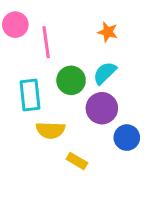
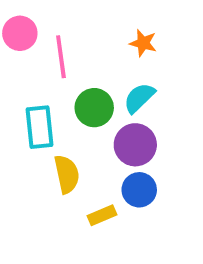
yellow semicircle: (51, 130) -> (67, 174), turned -104
blue circle: (127, 138) -> (139, 190), moved
yellow rectangle: (77, 161) -> (102, 215), turned -54

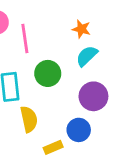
cyan semicircle: (139, 98) -> (87, 56), moved
purple circle: (135, 145) -> (93, 96), moved

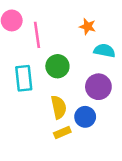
cyan semicircle: (87, 56) -> (104, 51), moved, turned 55
yellow semicircle: (29, 119) -> (59, 107), moved

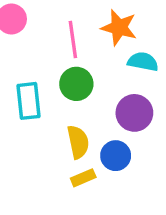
orange star: (88, 26) -> (119, 28), size x1.5
pink line: (37, 35) -> (73, 39), moved

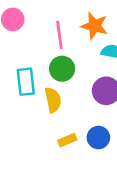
yellow semicircle: (78, 142) -> (53, 100), moved
blue circle: (116, 156) -> (98, 138), moved

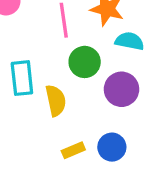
green circle: (62, 69) -> (85, 62), moved

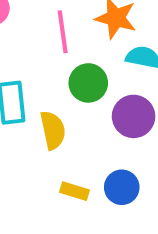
yellow rectangle: (73, 150) -> (74, 191), turned 40

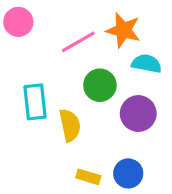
pink line: (63, 32) -> (78, 42), turned 68

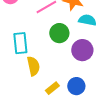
yellow semicircle: (70, 125) -> (33, 66), moved
yellow rectangle: (88, 177) -> (52, 88), turned -56

